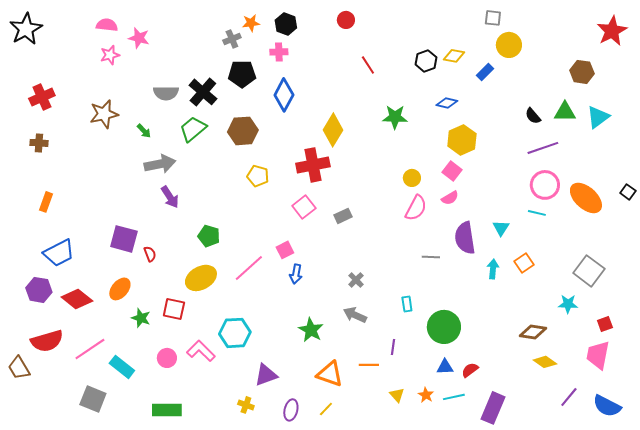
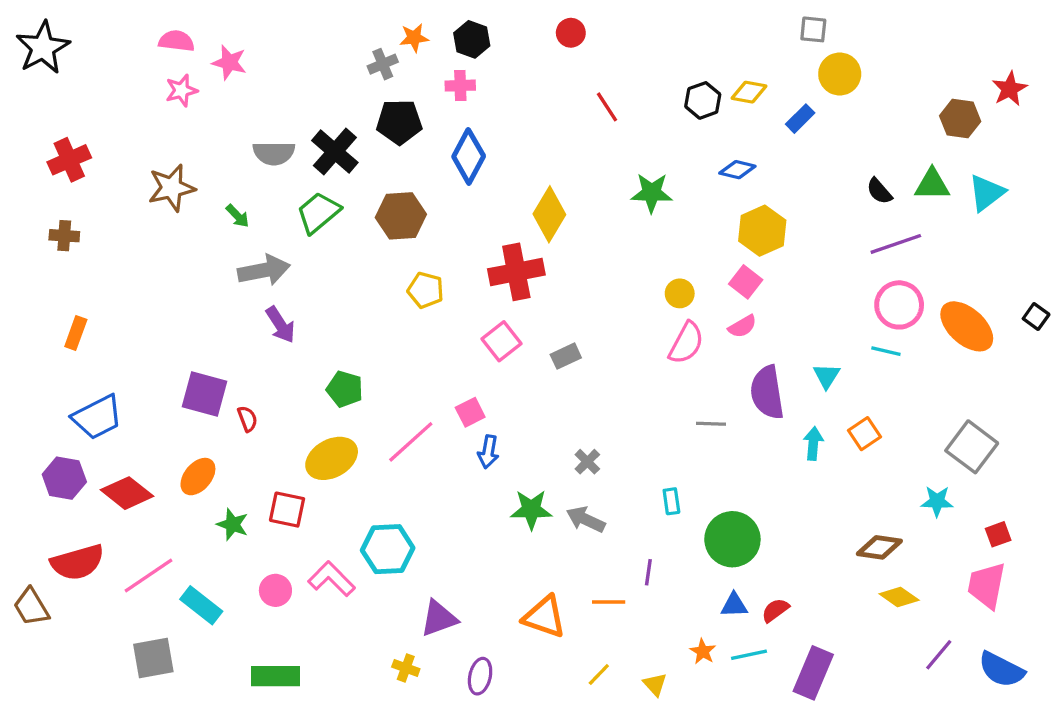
red star: (612, 31) -> (1010, 89), moved, size x0.7
green star: (311, 330) -> (531, 510), moved, turned -30
yellow triangle: (397, 395) -> (655, 684), moved
gray square: (93, 399) -> (153, 658), turned -32
yellow line: (326, 409) -> (599, 675), moved

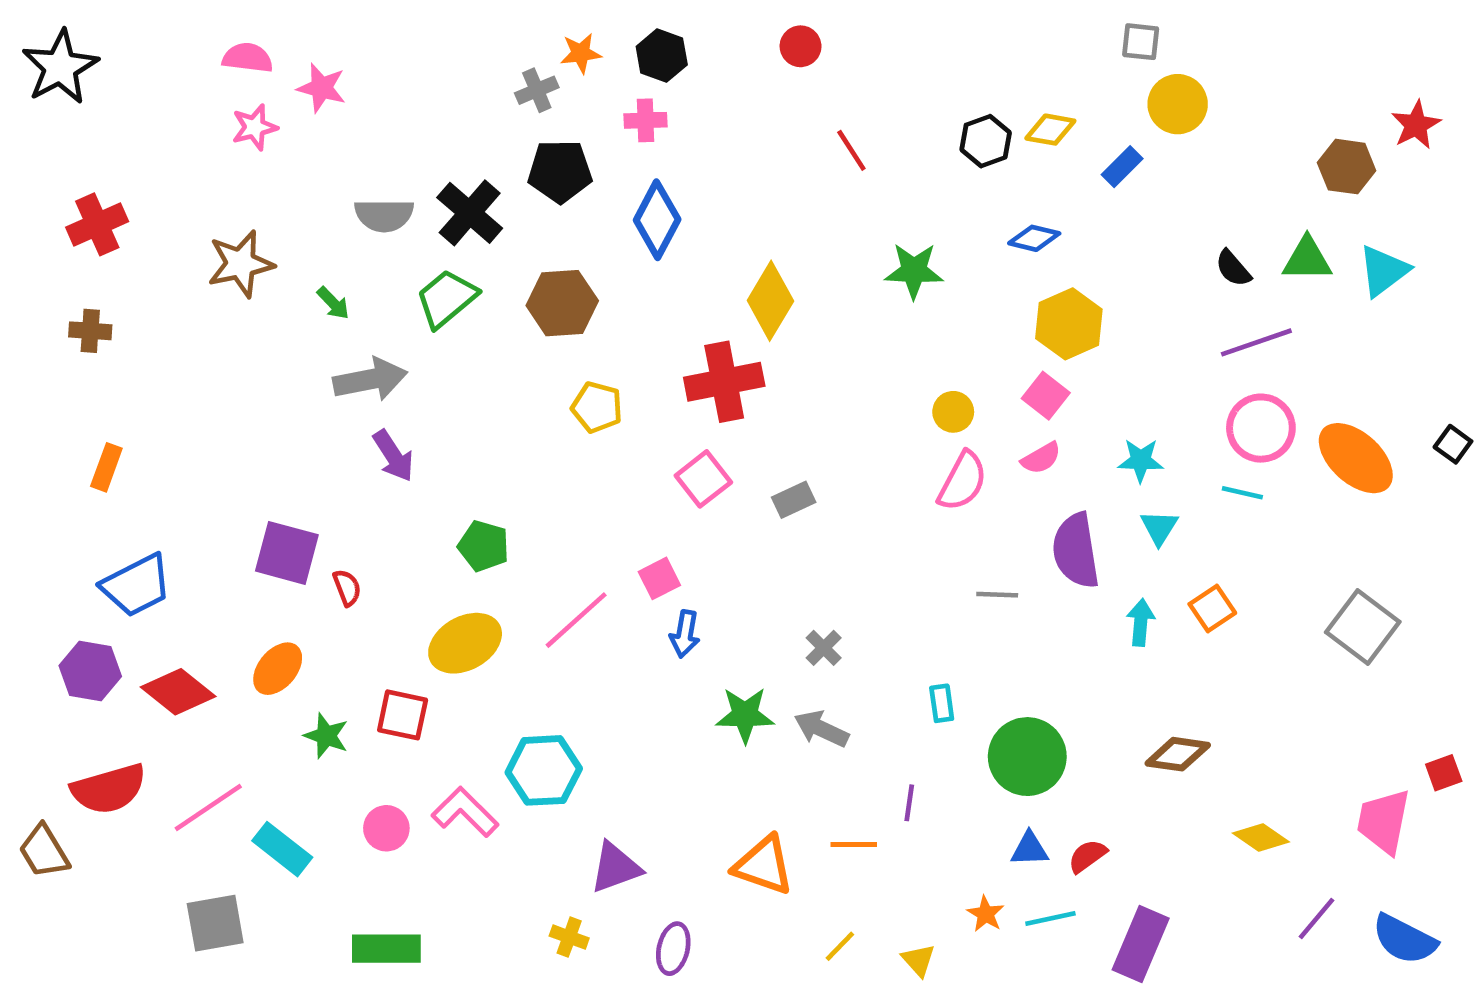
cyan star: (937, 501) -> (1141, 460), moved
red square: (998, 534) -> (1444, 773), moved
brown diamond: (879, 547) -> (1178, 754), moved

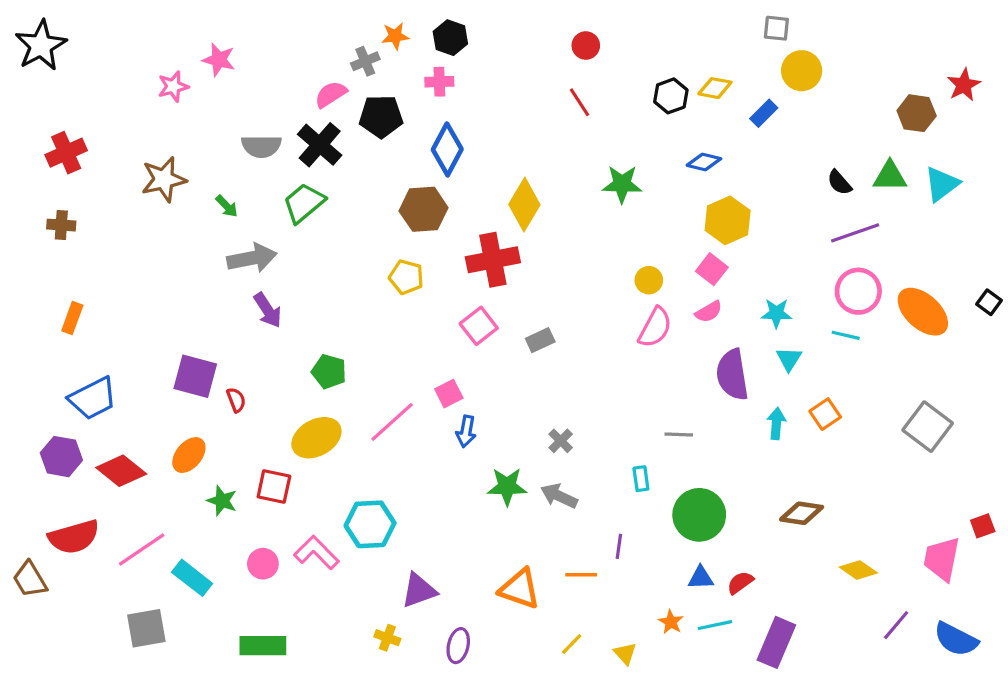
red circle: (801, 46) -> (586, 46), moved
pink semicircle: (248, 58) -> (331, 94), moved, turned -40
brown hexagon: (562, 303) -> (424, 209), moved
gray line: (997, 595) -> (679, 435), moved

